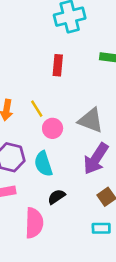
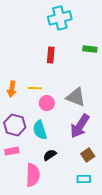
yellow line: (37, 109) -> (35, 88), turned -56

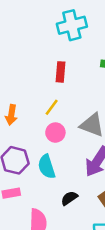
yellow line: (35, 88) -> (52, 107), moved, turned -56
black semicircle: (50, 155) -> (69, 198), moved

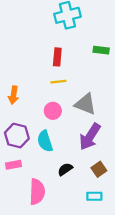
yellow line: (52, 107) -> (58, 82), moved, turned 48

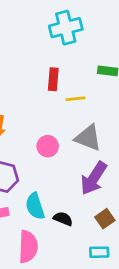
yellow line: (58, 82) -> (76, 99), moved
cyan semicircle: (45, 141) -> (35, 206), moved
black semicircle: (65, 169) -> (63, 219), turned 56

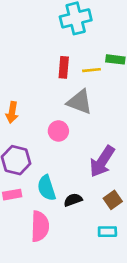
yellow line: (76, 99) -> (92, 70), moved
gray triangle: (88, 138) -> (80, 102), moved
black semicircle: (63, 219) -> (73, 200), turned -42

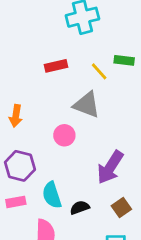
red rectangle: (64, 67) -> (56, 66), moved, turned 72
yellow line: (92, 70) -> (99, 71), turned 54

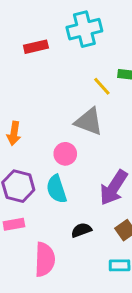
red rectangle: (56, 66) -> (36, 47), moved
cyan semicircle: (52, 195) -> (56, 189), moved

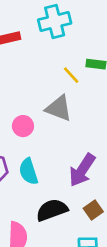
pink circle: (65, 154) -> (23, 126), moved
black semicircle: (81, 230) -> (52, 210), size x1.6

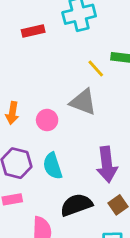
purple arrow: (82, 170) -> (107, 165), turned -40

